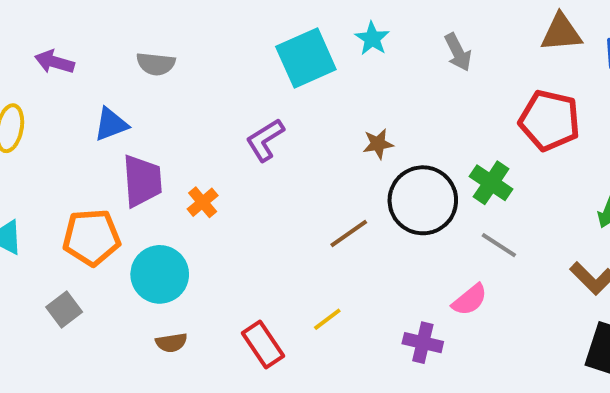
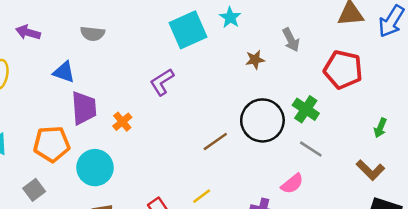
gray arrow: (458, 52) -> (291, 40), moved
blue triangle: (111, 124) -> (64, 72), turned 40
brown star: (378, 144) -> (255, 60), moved

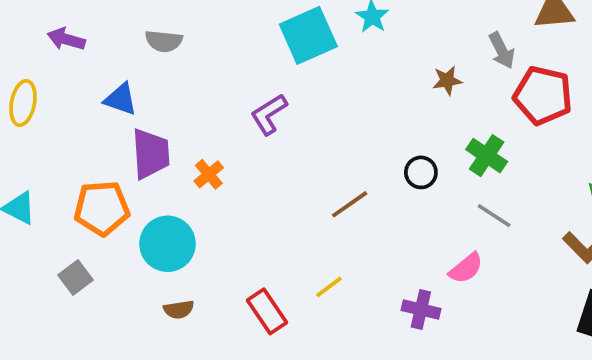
gray arrow: (291, 40) -> (502, 50), moved
brown star: (255, 60) -> (447, 80), moved
black circle: (262, 120) -> (421, 172), size x0.5

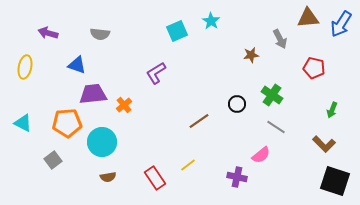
cyan square: (308, 35) -> (177, 31), size x0.7
red pentagon: (543, 95) -> (314, 68), moved, size x0.7
purple trapezoid: (151, 154) -> (93, 94), turned -92

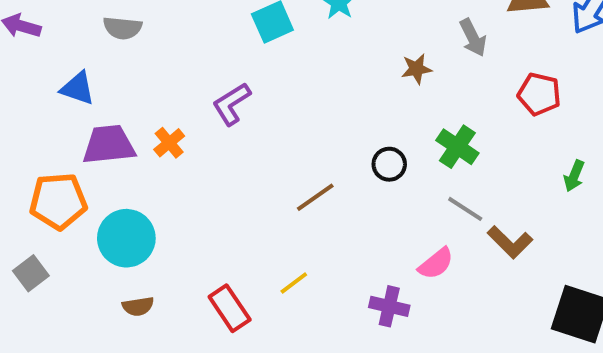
orange cross: (124, 105) -> (169, 143), moved
brown L-shape: (324, 144) -> (510, 242), moved

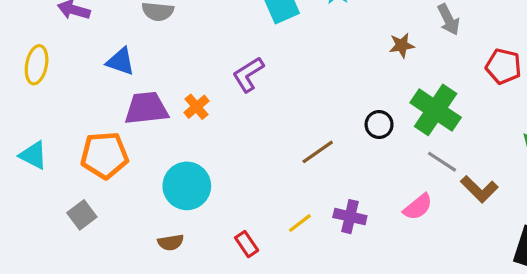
green cross: (457, 147) -> (436, 110), size x1.4
cyan circle: (126, 238) -> (187, 186), moved
purple cross: (389, 306) -> (350, 217), moved
red rectangle: (230, 308) -> (247, 244), size x0.7

